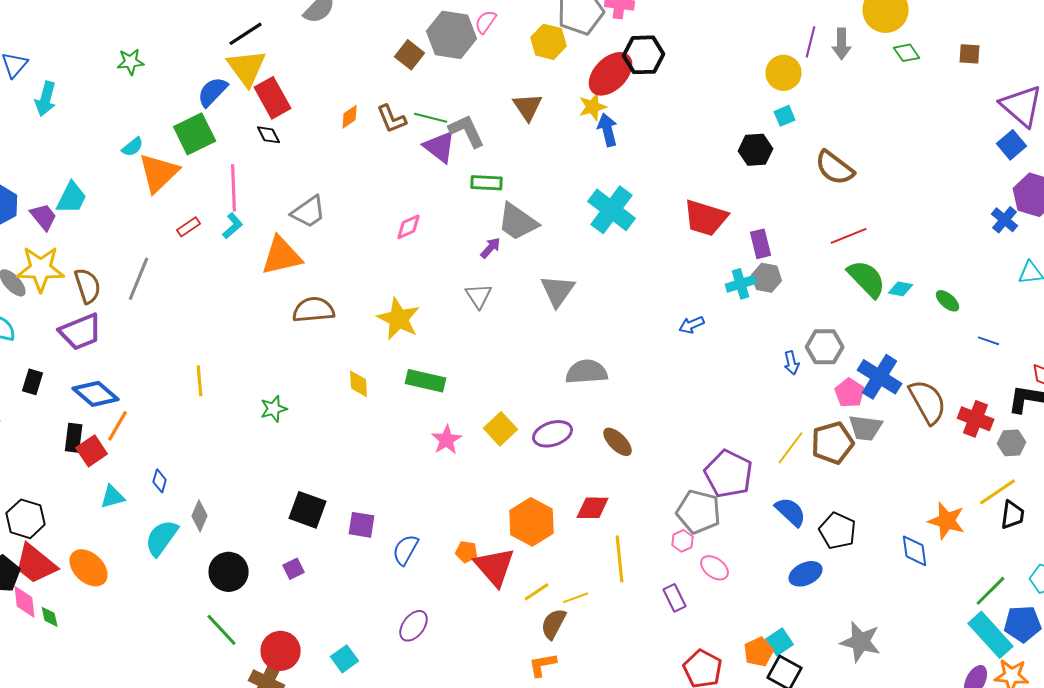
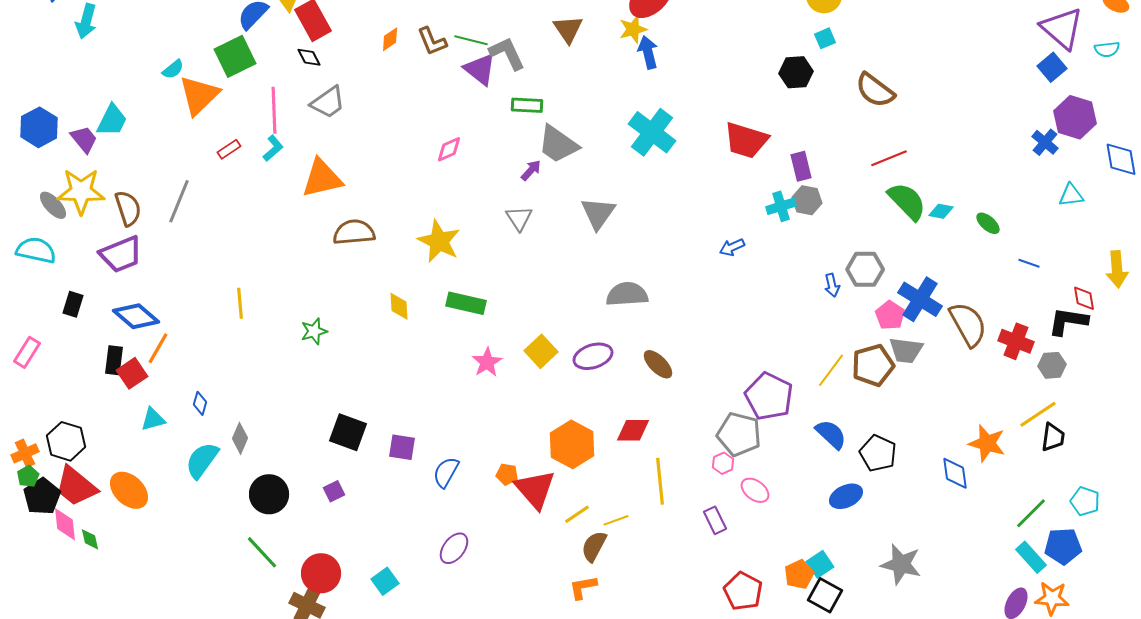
gray trapezoid: (309, 212) -> (328, 102), moved
cyan rectangle: (991, 635) -> (1031, 557), size x0.7

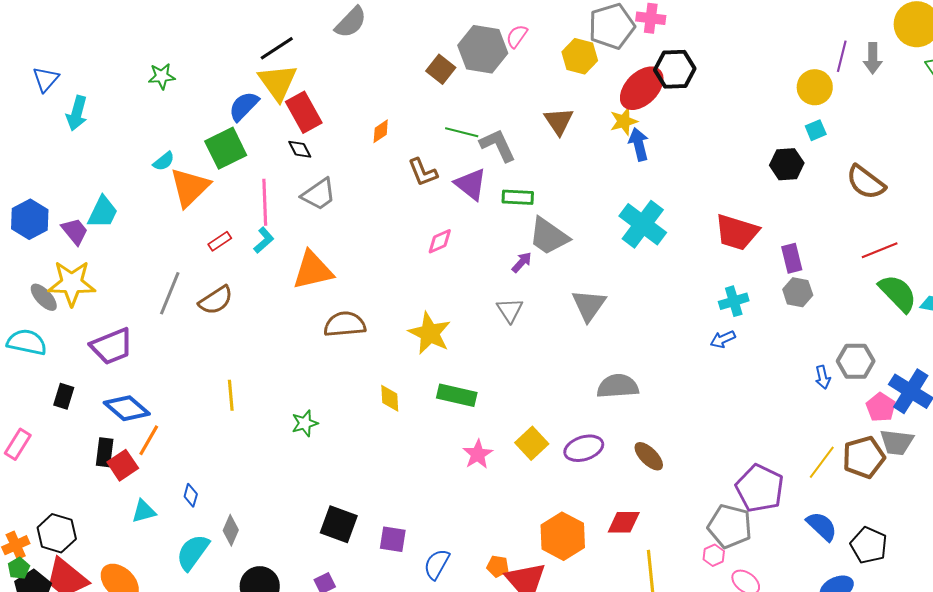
brown L-shape: (432, 41) -> (423, 172), moved
purple triangle: (480, 69) -> (471, 184), moved
cyan cross: (781, 206) -> (734, 301), moved
brown semicircle: (128, 208) -> (216, 300), moved, turned 75

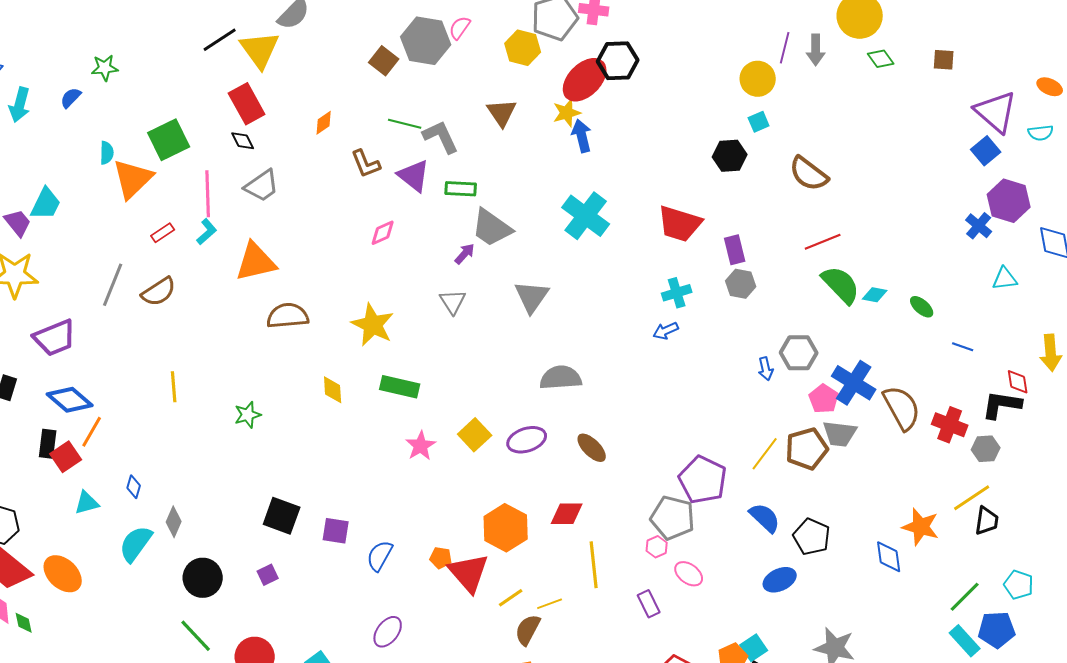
yellow triangle: (278, 82) -> (260, 50), moved
blue semicircle: (244, 106) -> (71, 98), moved, size x0.7
cyan semicircle: (164, 161) -> (107, 153), turned -50

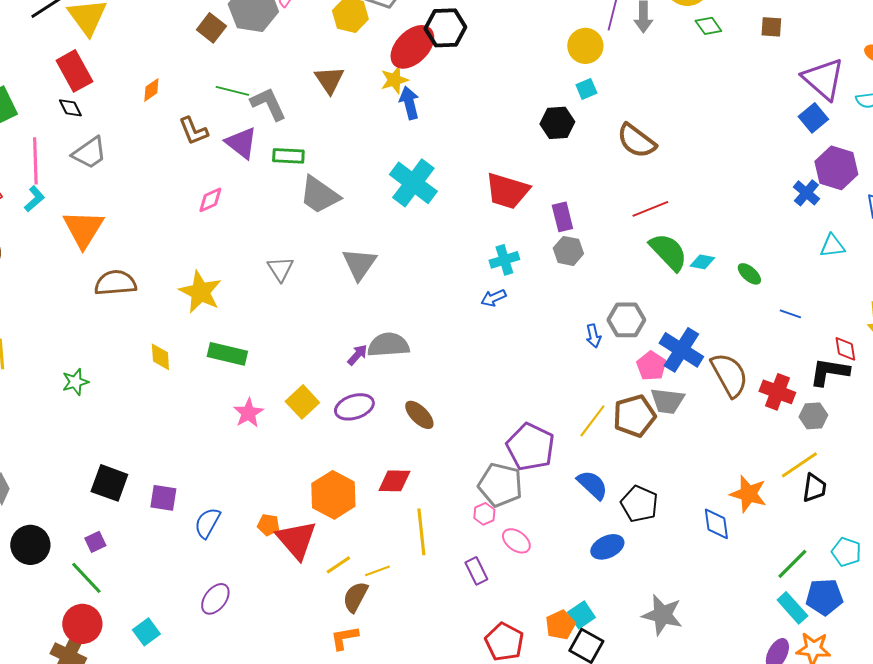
purple arrow: (465, 254) -> (357, 355), moved
orange triangle: (256, 262) -> (83, 229), turned -45
green line: (196, 636) -> (86, 578), moved

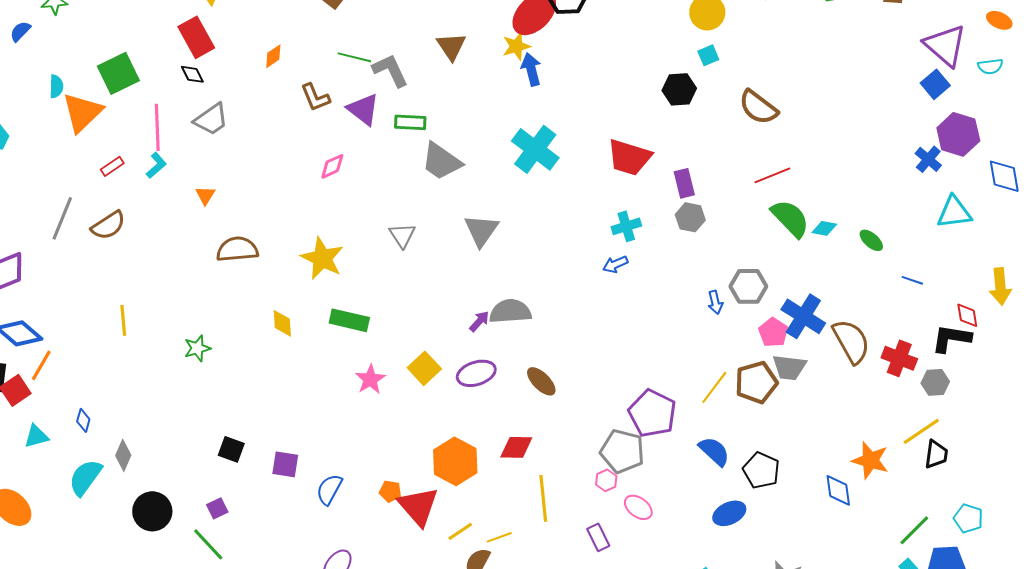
orange triangle: (83, 229) -> (205, 195), size x0.5
cyan triangle: (832, 246) -> (954, 212), size x1.4
black square: (109, 483) -> (231, 449), size x0.7

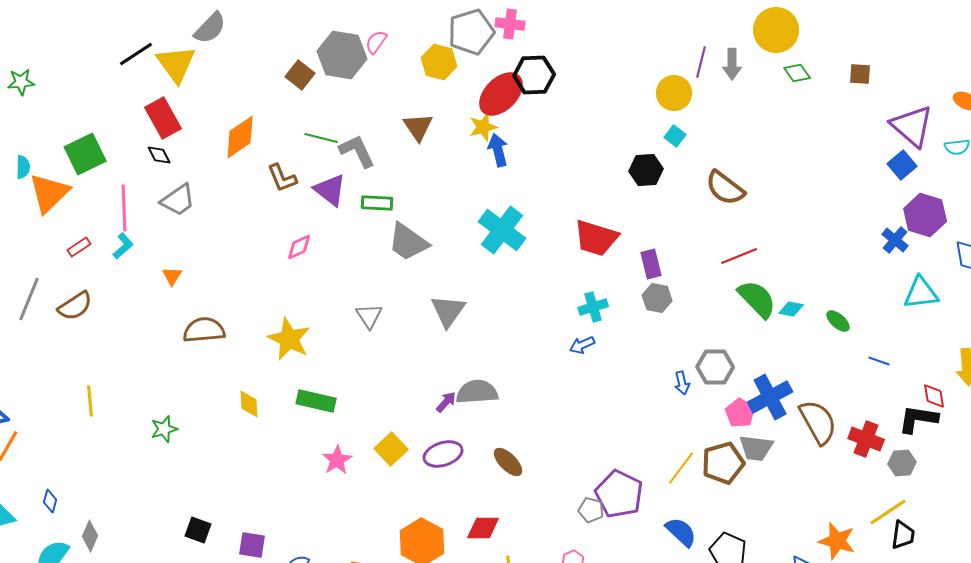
cyan square: (708, 55) -> (675, 136), turned -30
orange diamond: (273, 56) -> (240, 137), size x1.8
blue cross: (803, 316) -> (770, 397), turned 30
gray pentagon: (622, 451) -> (591, 510), moved, size x0.6

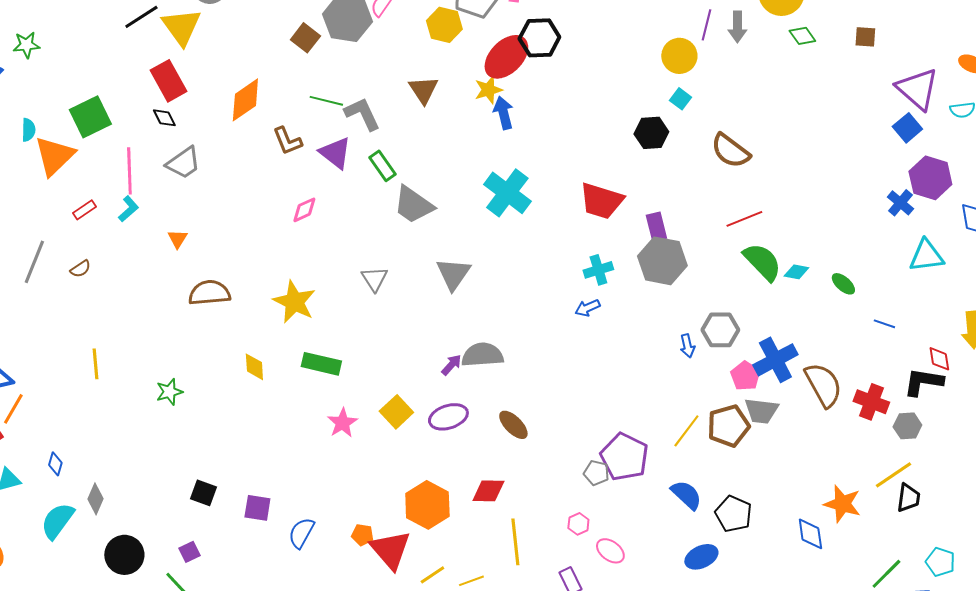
green rectangle: (377, 203) -> (382, 166), turned 52
gray hexagon: (657, 298) -> (662, 261), size x1.6
brown semicircle: (75, 306) -> (80, 269), size x0.6

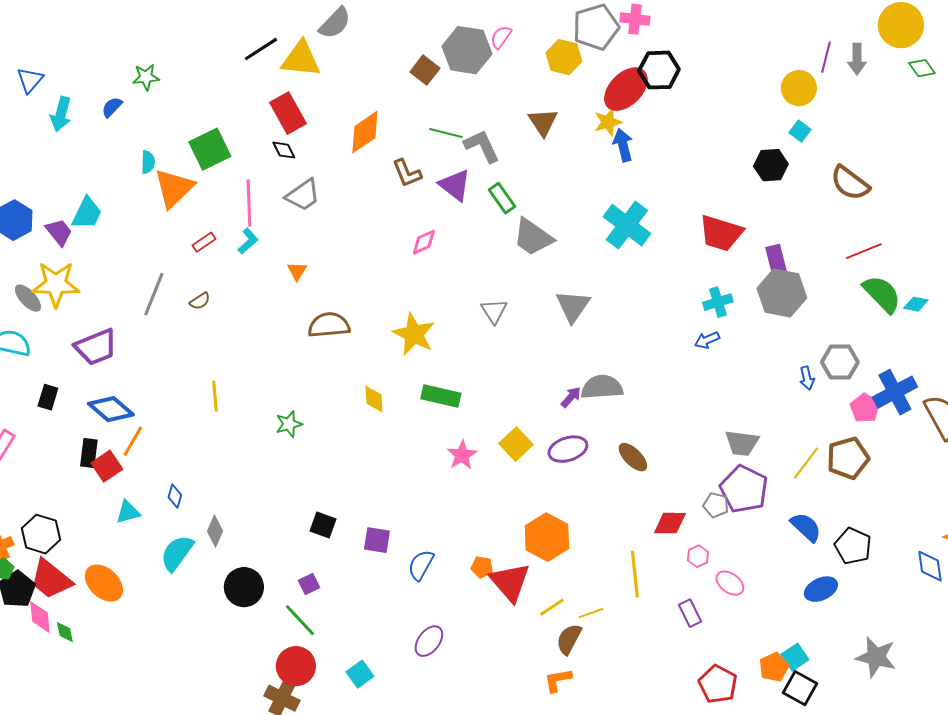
yellow triangle: (181, 27) -> (301, 59), turned -48
gray trapezoid: (761, 411) -> (742, 443), moved
red diamond: (488, 491) -> (670, 523), moved

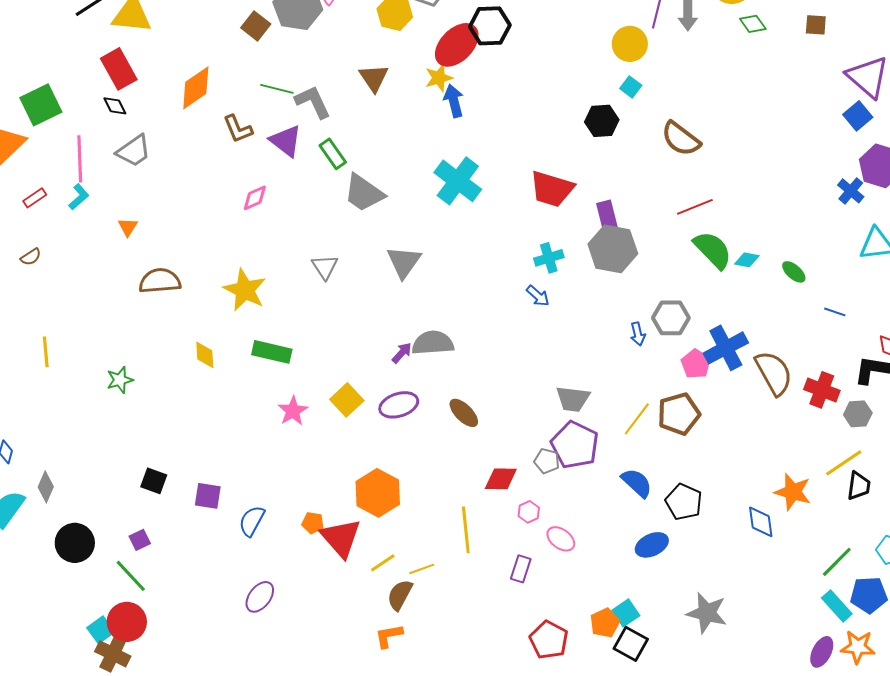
blue arrow: (707, 340) -> (538, 296), turned -115
purple rectangle: (690, 613) -> (521, 569), turned 44
cyan square: (360, 674) -> (101, 630), moved

